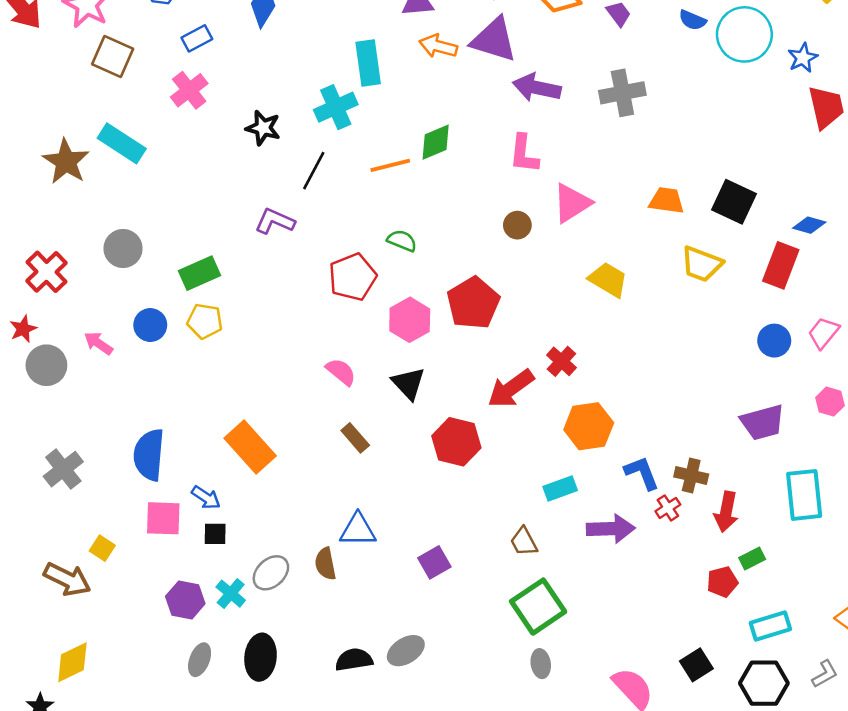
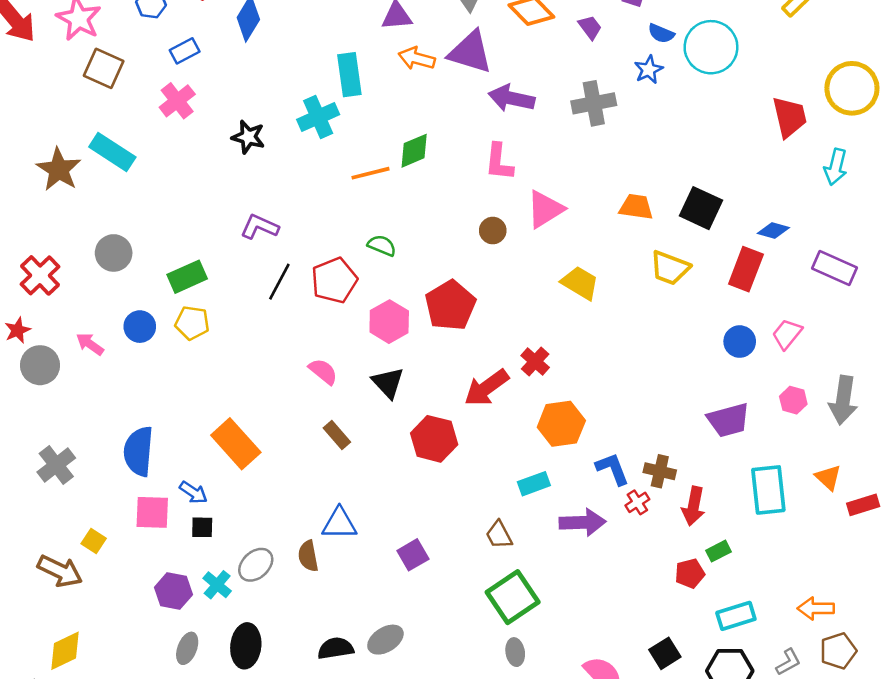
blue star: (803, 58) -> (649, 70), moved
black line: (314, 171) -> (279, 282), moved

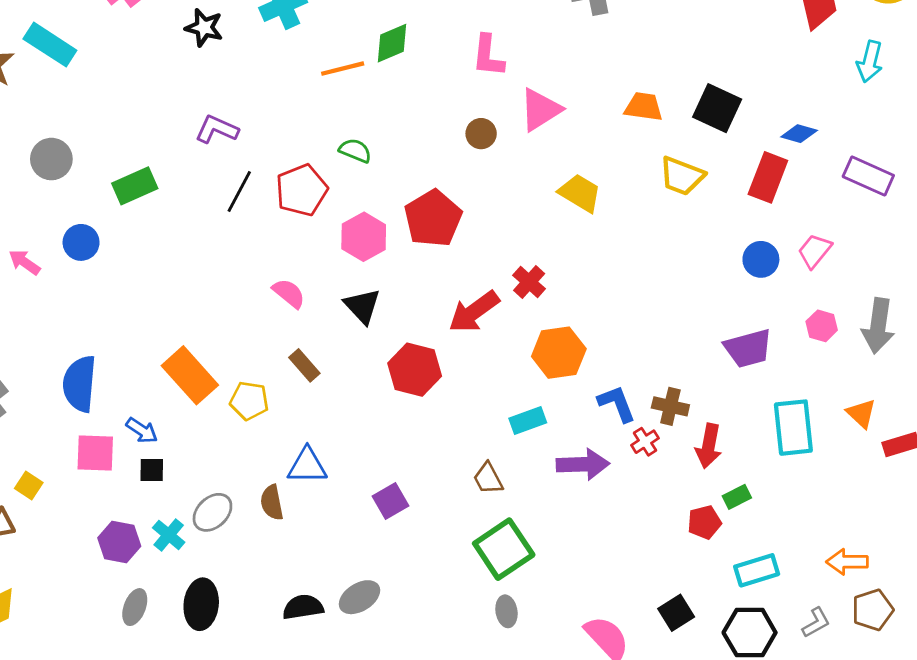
yellow pentagon: (192, 323) -> (249, 401), moved

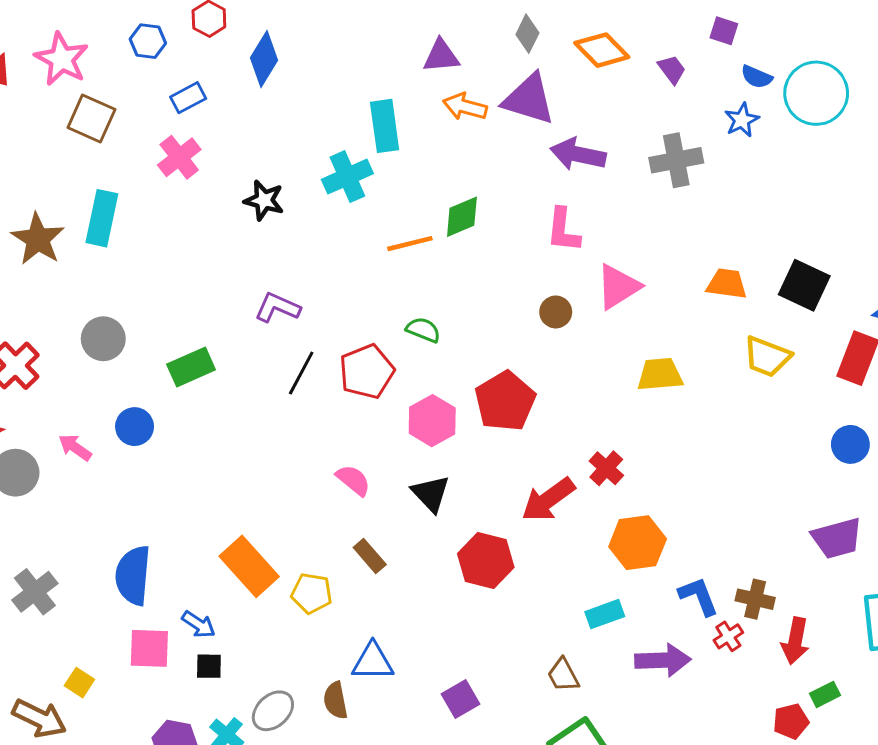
cyan rectangle: (50, 45) -> (102, 218), turned 69
yellow trapezoid: (580, 193) -> (660, 374), turned -36

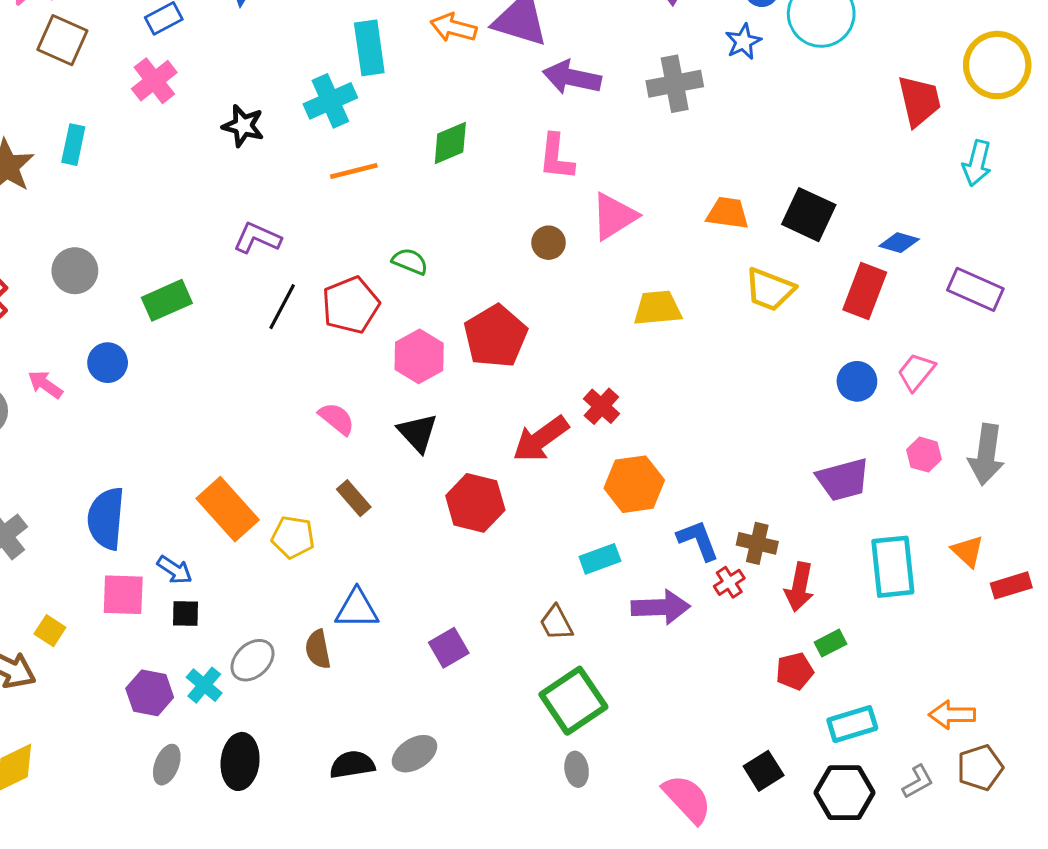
cyan rectangle: (102, 218) -> (73, 145), size x0.7
orange line: (410, 244) -> (354, 171), moved

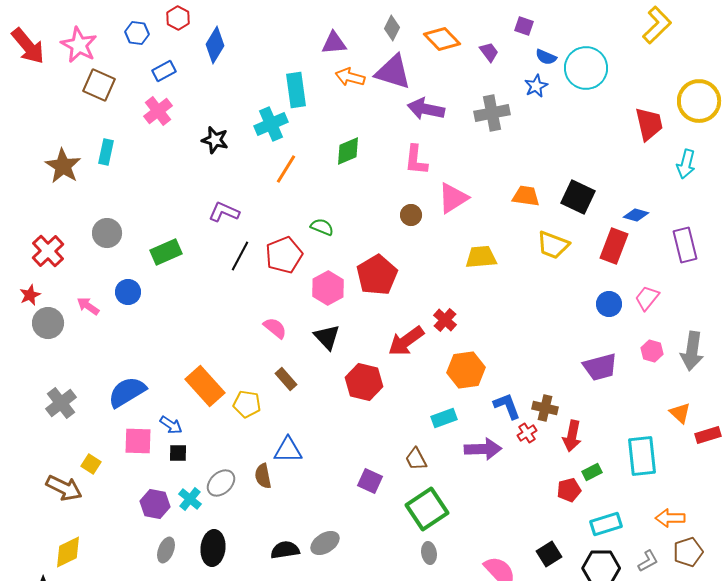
orange line: (354, 171) -> (286, 169), turned -44
purple rectangle: (975, 289) -> (685, 245), turned 52
blue semicircle: (106, 518) -> (127, 392), turned 54
cyan rectangle: (893, 567) -> (642, 456), moved
purple square: (449, 648) -> (370, 481), moved, turned -35

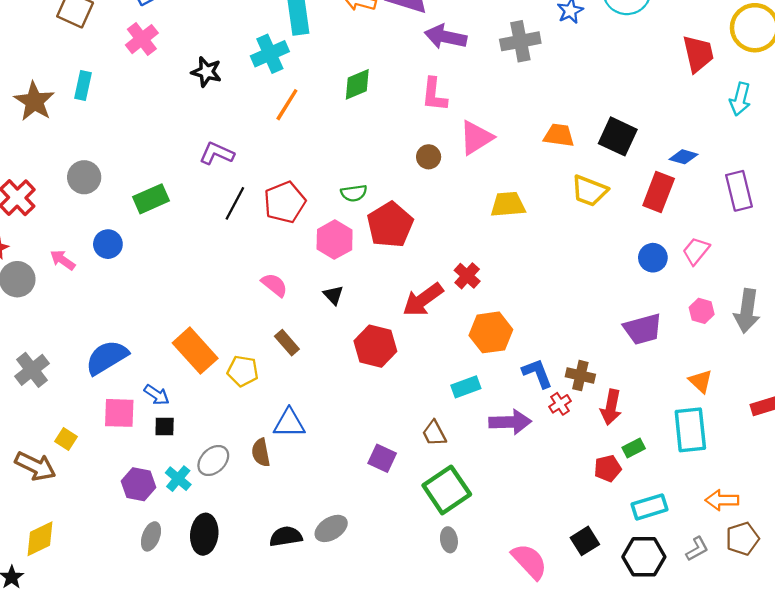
green semicircle: (322, 227) -> (354, 193), moved, turned 150
black triangle: (327, 337) -> (333, 295), size x0.7
orange triangle: (680, 413) -> (700, 381), moved

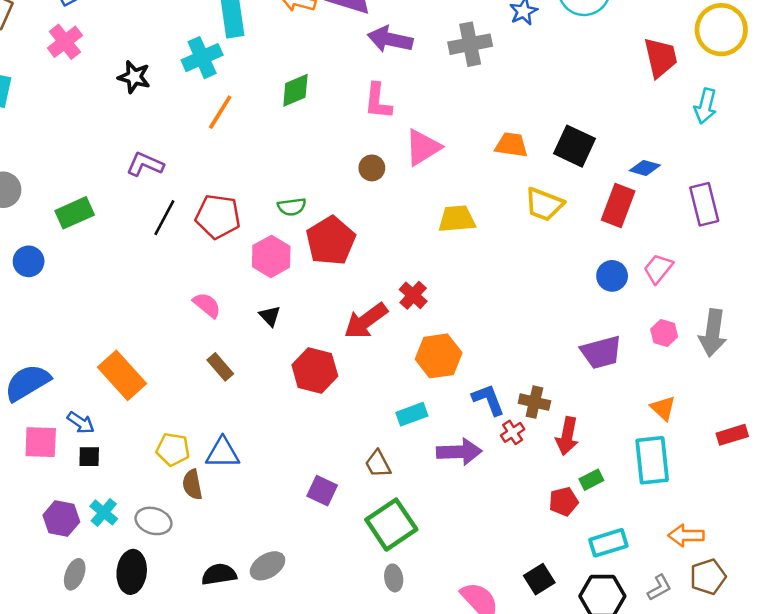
red pentagon: (285, 202) -> (218, 216), turned 30
yellow pentagon: (243, 371) -> (173, 449), moved
gray ellipse: (213, 460) -> (153, 521), moved, turned 60

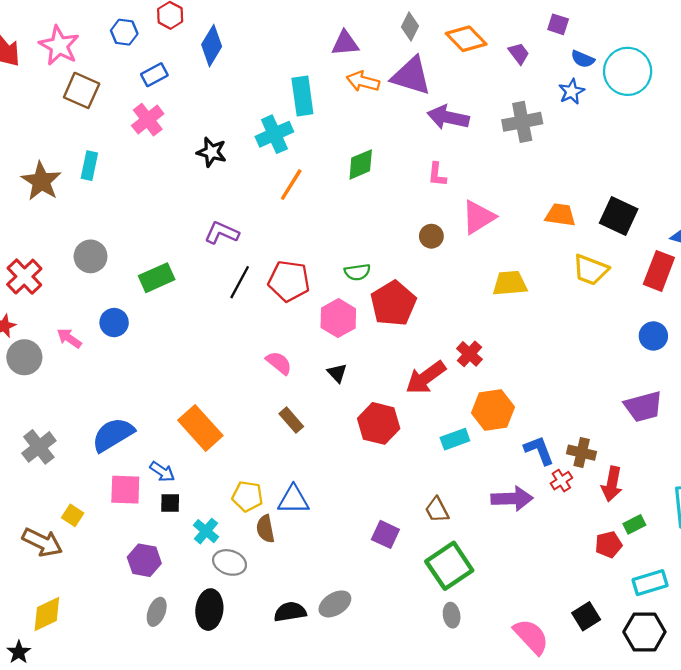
pink L-shape: (378, 101) -> (437, 175), size x0.7
cyan rectangle: (412, 414) -> (455, 439), moved
cyan cross: (104, 512) -> (206, 531), moved

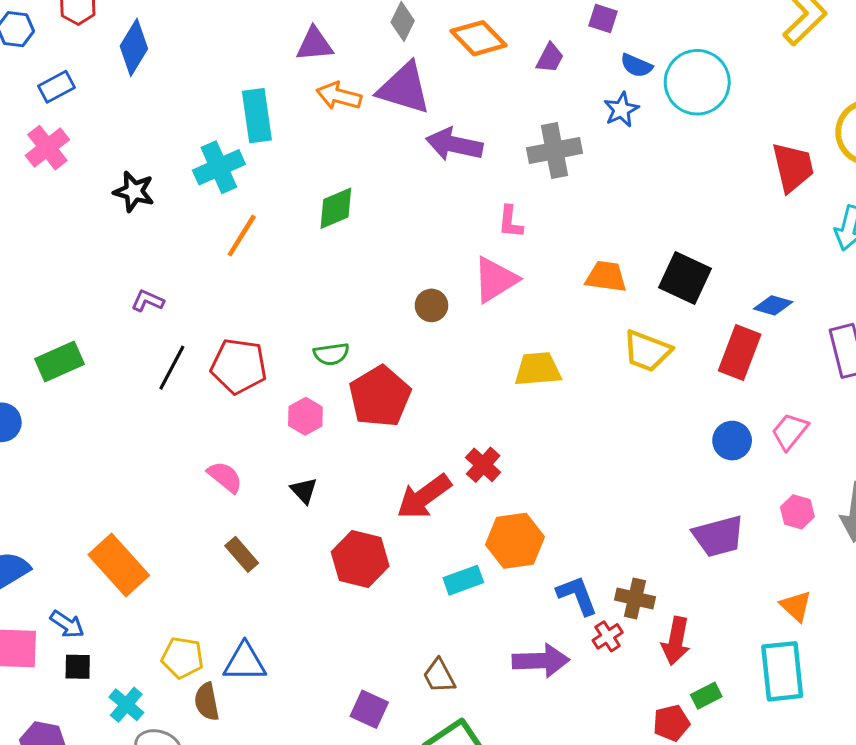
purple trapezoid: (519, 53) -> (550, 58), turned 65
pink L-shape: (437, 175) -> (510, 222), moved
purple L-shape: (222, 233) -> (148, 301), size x0.7
pink hexagon: (338, 318) -> (305, 416), size x0.7

